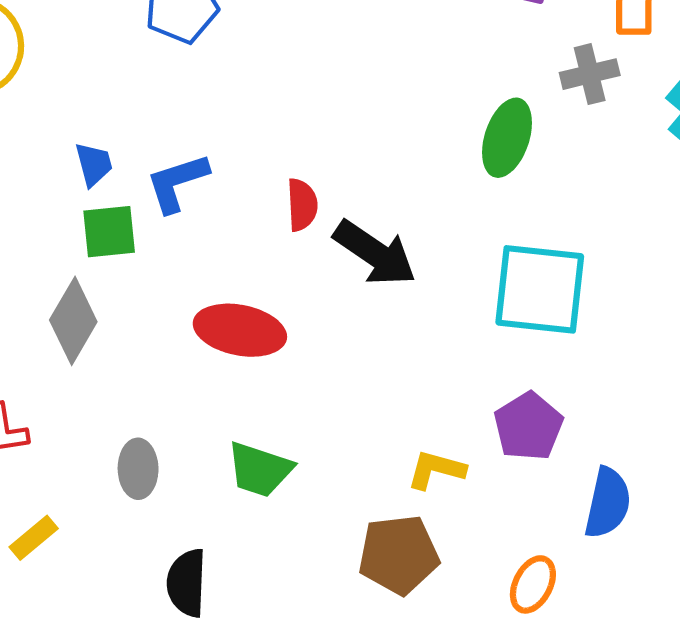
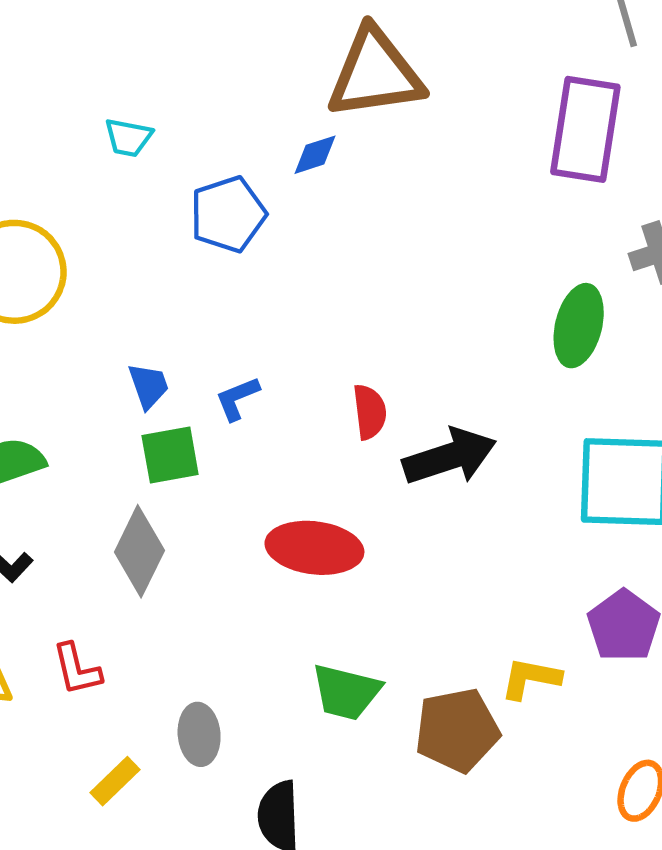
blue L-shape: (177, 183) -> (237, 398), size x0.7
black arrow: (375, 253) -> (450, 457), turned -48
gray ellipse: (138, 469) -> (199, 734), moved
brown pentagon: (399, 555) -> (457, 730), moved

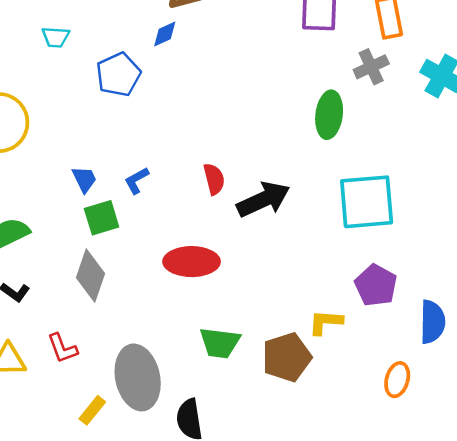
gray ellipse: (199, 734) -> (138, 377), size x1.8

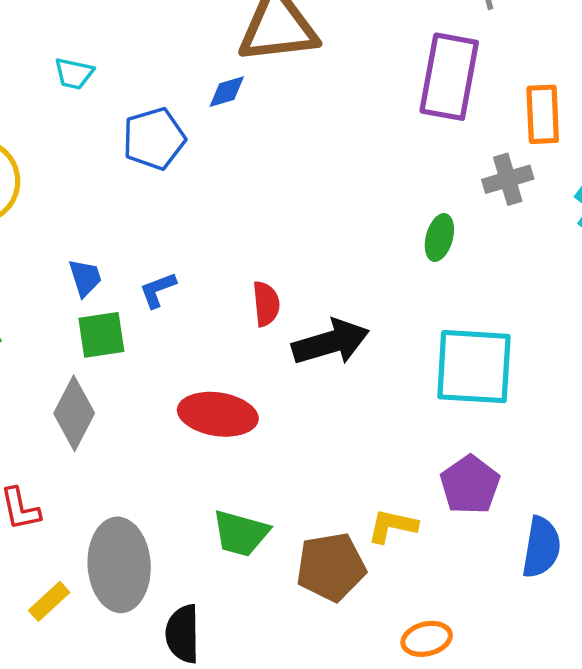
green ellipse: (329, 115) -> (439, 237), size x0.7
orange ellipse: (397, 380) -> (427, 639), moved, turned 52

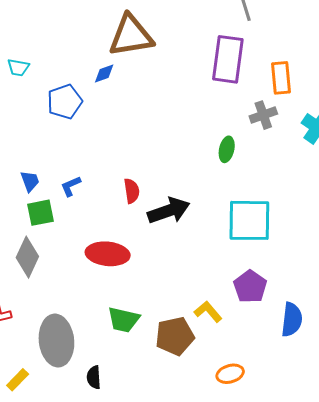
yellow L-shape: (392, 526) -> (208, 312), turned 40
yellow rectangle: (49, 601) -> (18, 380), moved
black semicircle: (183, 634) -> (94, 377), size x0.7

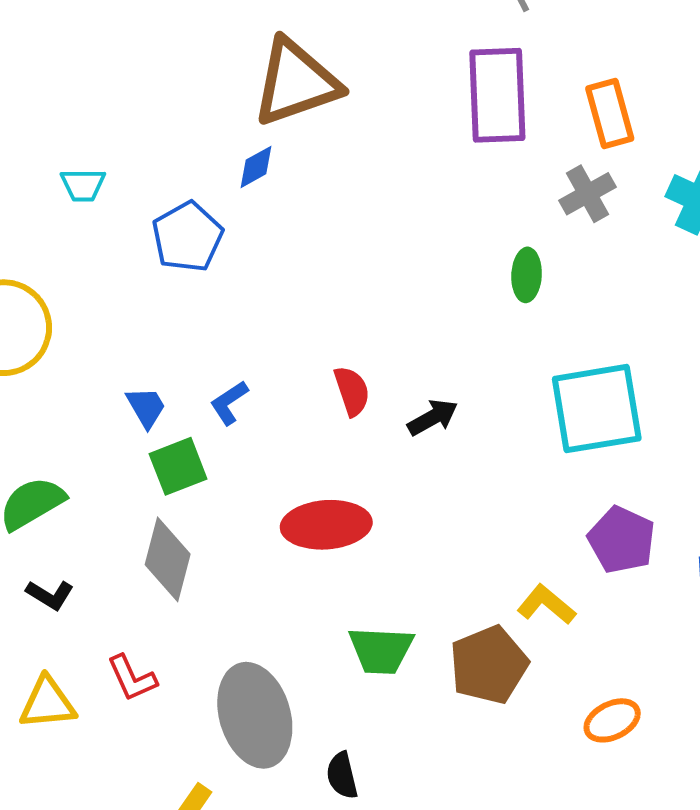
black arrow: (169, 211) -> (433, 417), size x0.6

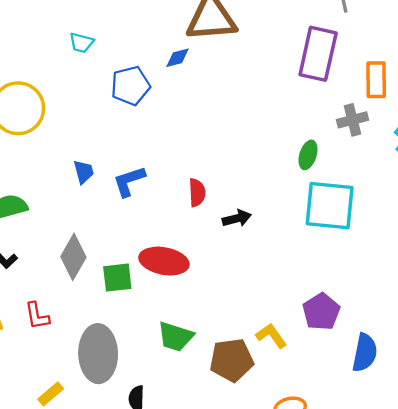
blue L-shape: (229, 403) -> (129, 181), size x1.4
cyan square: (597, 409) -> (330, 206), moved
green square: (178, 466) -> (117, 278), moved

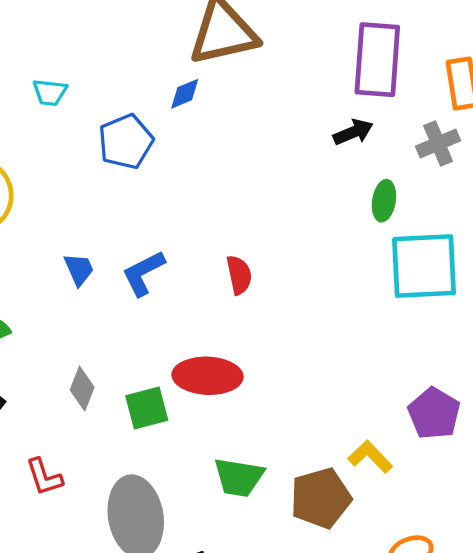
black arrow: (237, 218) -> (353, 132), moved
gray diamond: (73, 257) -> (82, 389), size x0.7

